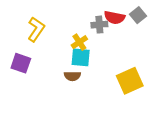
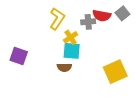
yellow L-shape: (36, 29) -> (57, 19), moved

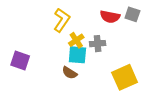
gray square: (122, 13) -> (132, 14), turned -32
gray cross: (88, 22) -> (98, 44), moved
brown semicircle: (64, 67) -> (70, 73), turned 32

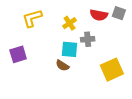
yellow L-shape: (62, 20) -> (32, 18), moved, turned -140
yellow cross: (76, 40) -> (70, 23), moved
purple square: (20, 60) -> (18, 54), turned -36

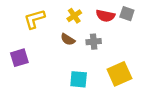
yellow cross: (70, 23) -> (74, 16), moved
cyan square: (70, 49) -> (79, 79), moved
brown semicircle: (62, 66) -> (68, 39), moved

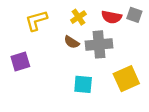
gray cross: (94, 42) -> (99, 44), size x1.6

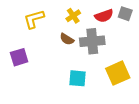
red semicircle: (112, 17) -> (104, 16), turned -30

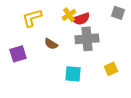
red semicircle: (104, 16) -> (81, 19), moved
brown semicircle: (67, 39) -> (51, 44), moved
yellow square: (118, 73) -> (111, 69), size x0.6

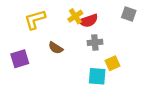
gray cross: (87, 39) -> (95, 42), size x0.6
yellow square: (111, 69) -> (112, 63), moved
cyan square: (73, 74) -> (97, 76), moved

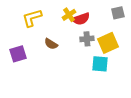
gray square: (129, 14) -> (118, 13), turned -32
yellow square: (112, 63) -> (108, 43), moved, size x1.5
cyan square: (97, 76) -> (100, 64), moved

